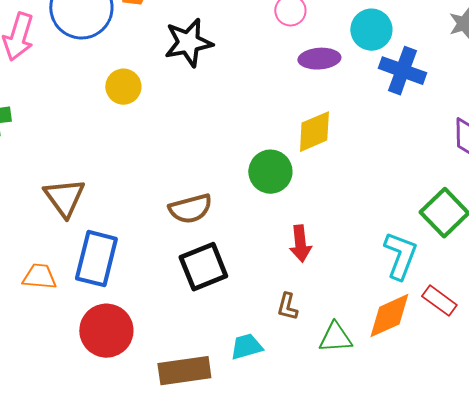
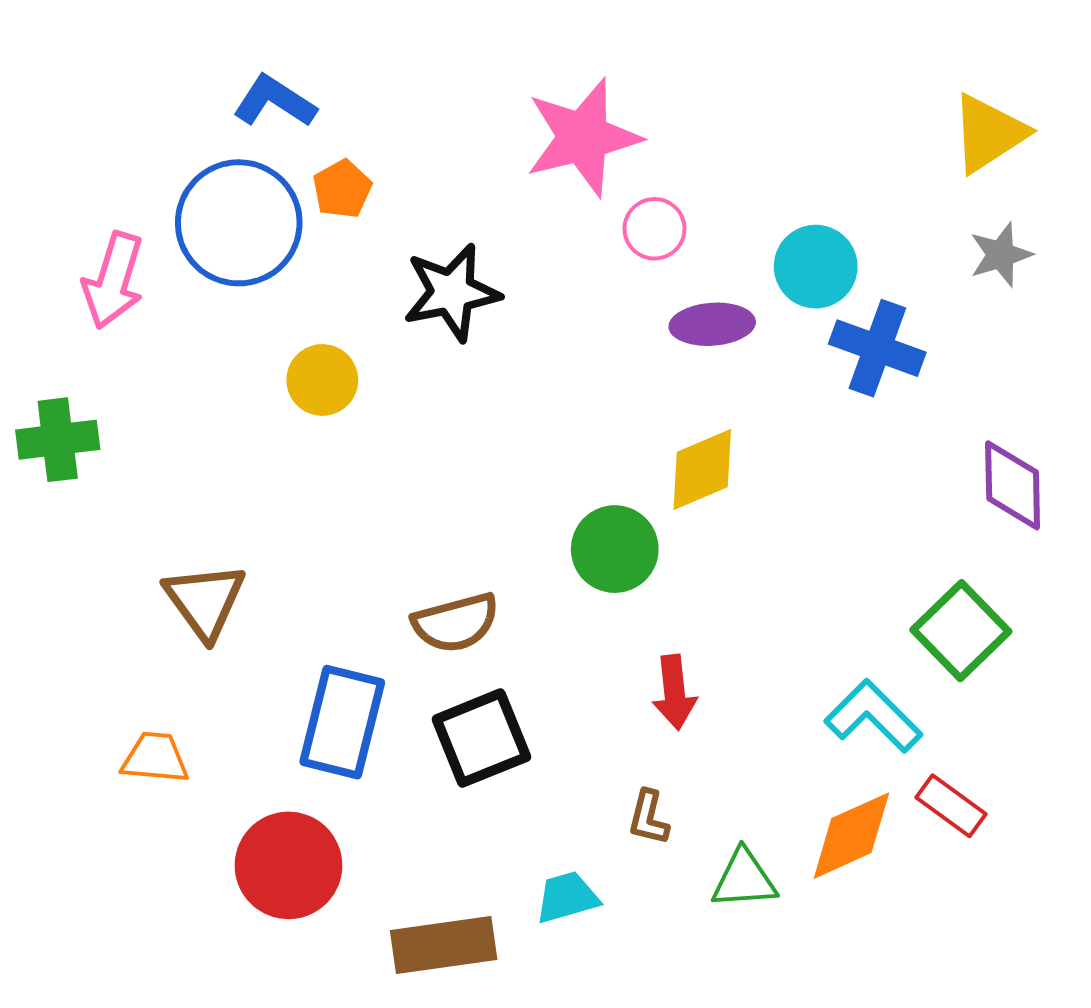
cyan L-shape: (400, 256) -> (873, 716), turned -66
blue rectangle: (96, 259) -> (342, 722), moved

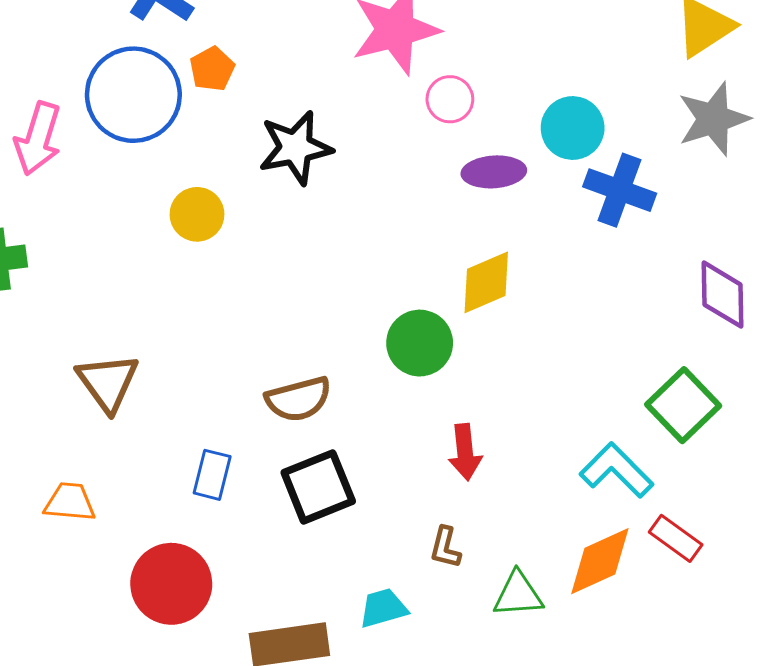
gray star: (1001, 255) -> (713, 119), size x1.5
blue rectangle: (342, 722) -> (212, 475), size x0.6

